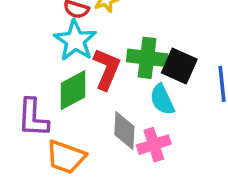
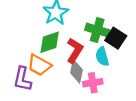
red L-shape: (107, 69) -> (75, 50), moved
purple L-shape: (33, 118) -> (22, 79), moved
orange trapezoid: (66, 157) -> (39, 65), moved

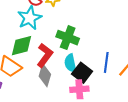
black square: (116, 38) -> (82, 73), moved
pink cross: (93, 83) -> (79, 89), moved

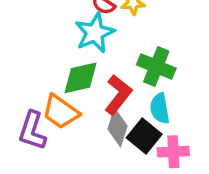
black square: (82, 73) -> (144, 136), moved

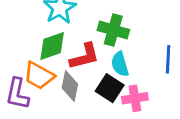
red L-shape: (118, 95) -> (85, 56), turned 44
gray diamond: (118, 127) -> (70, 86), moved

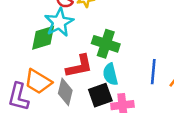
green diamond: (52, 46) -> (43, 38), moved
black square: (110, 88) -> (100, 95), turned 35

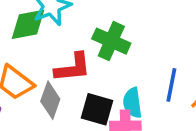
cyan semicircle: (110, 74) -> (132, 103), moved
black square: (100, 95) -> (97, 109), turned 30

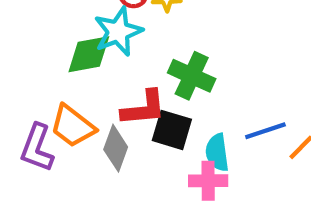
blue line: (171, 85) -> (265, 131), turned 60
black square: (97, 109) -> (172, 130), moved

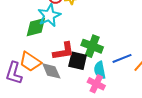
green cross: (192, 76) -> (92, 46), moved
gray diamond: (116, 148) -> (51, 71), turned -40
pink cross: (208, 181) -> (96, 84), turned 30

